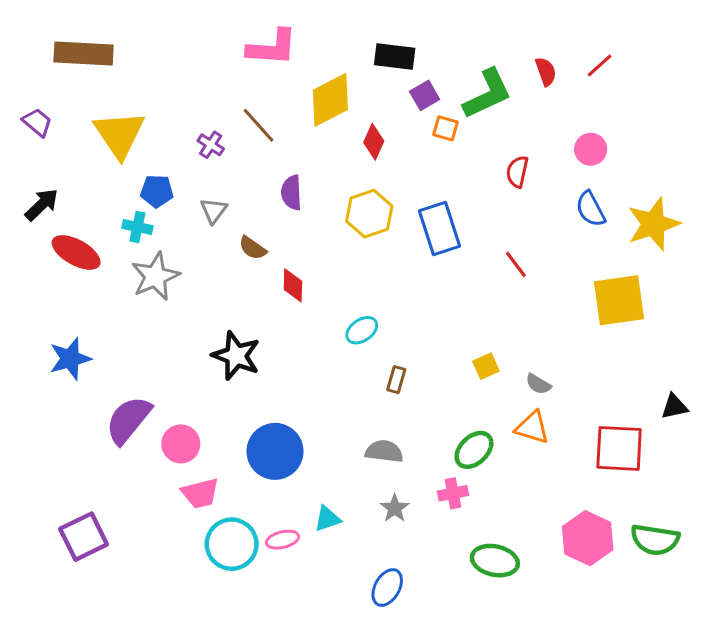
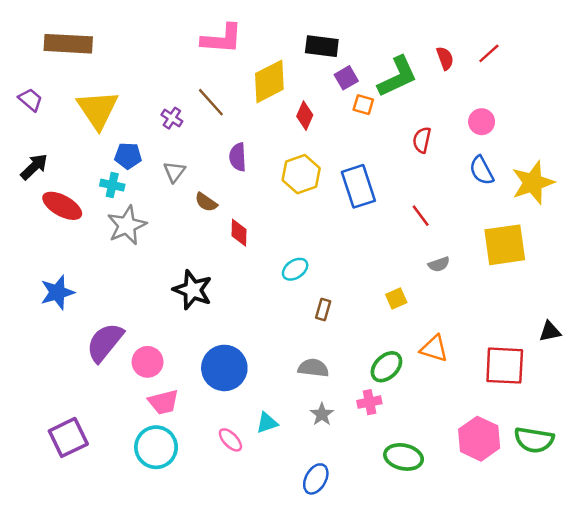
gray semicircle: (538, 384) -> (439, 264), moved, turned -50
pink ellipse: (282, 540) -> (230, 440), turned 60
cyan circle: (232, 544) -> (156, 447), moved

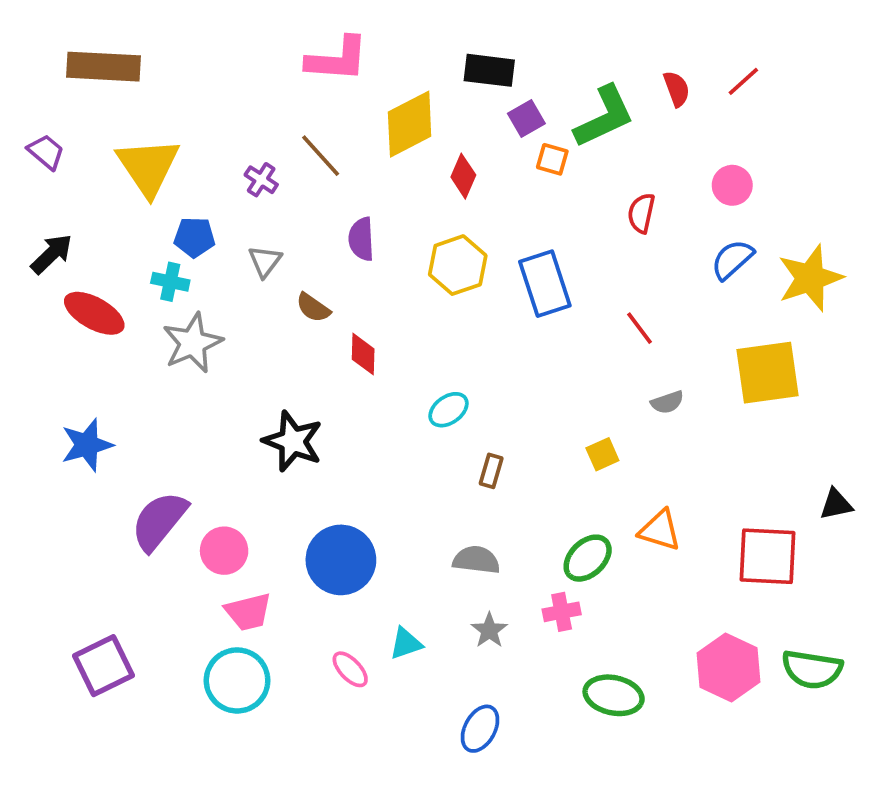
blue semicircle: (482, 170) -> (732, 259), turned 76

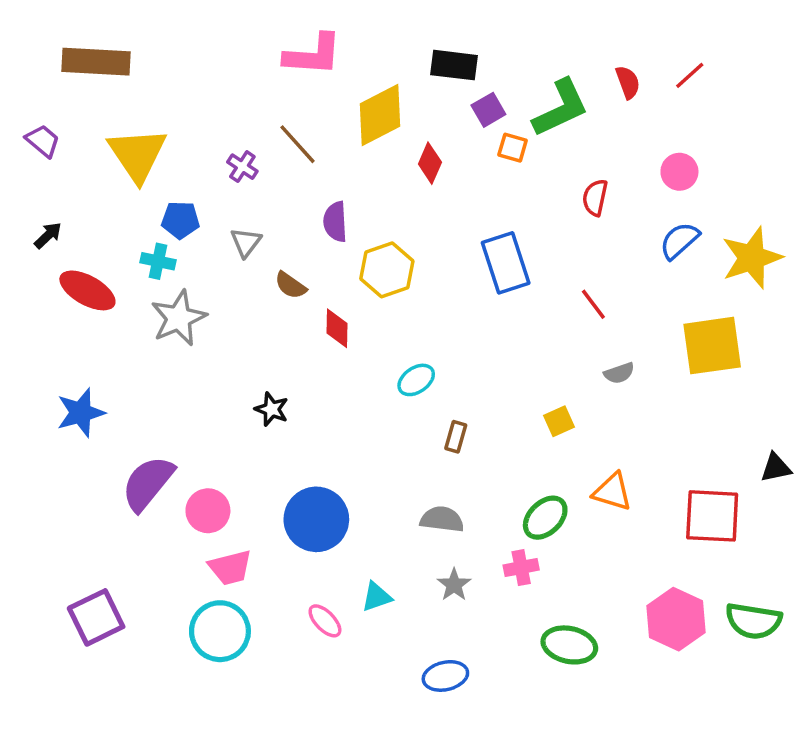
black arrow: (52, 254) -> (48, 235), size x0.7
yellow hexagon: (458, 265) -> (387, 270), moved
black star: (293, 441) -> (272, 409), size x0.6
blue ellipse: (480, 729) -> (445, 676), turned 48

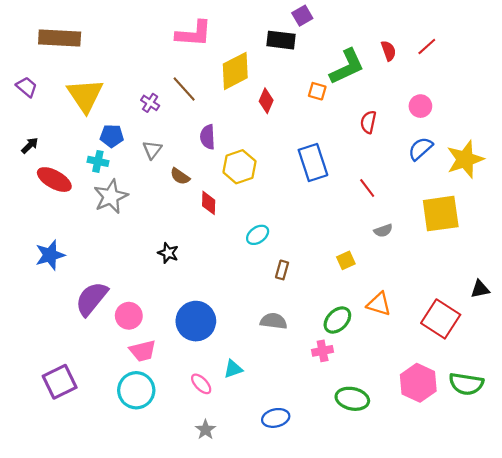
purple square: (488, 110) -> (302, 16), moved
red square: (712, 516) -> (441, 319), turned 30
gray star: (454, 585) -> (205, 430), moved

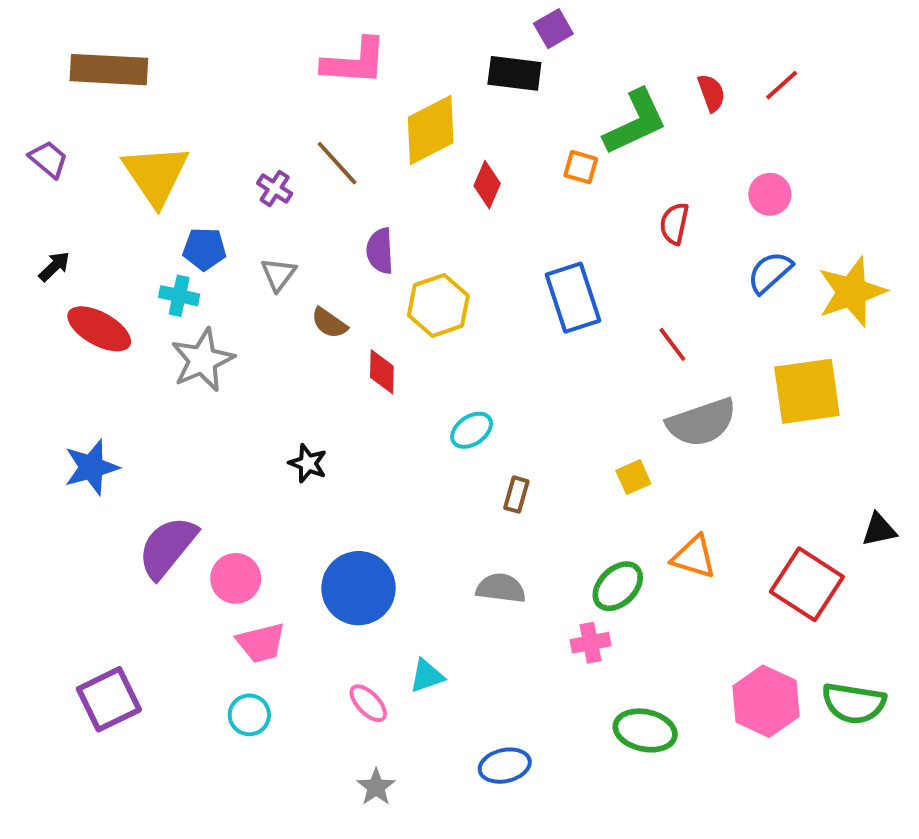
gray semicircle: (383, 231) -> (702, 422), size x2.0
cyan circle: (136, 390) -> (249, 715), size x0.6

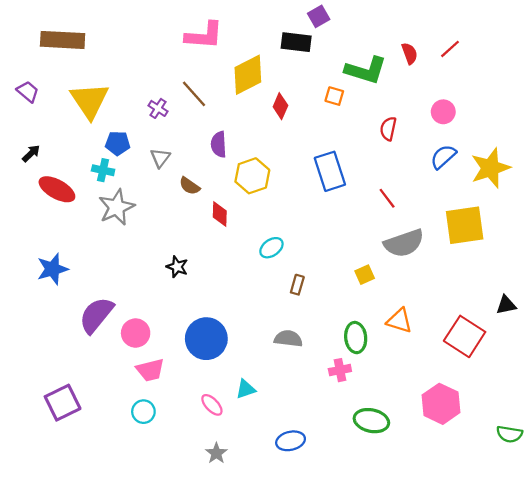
green L-shape: (635, 122) -> (366, 70), turned 42
green ellipse: (618, 586) -> (356, 338), turned -52
green semicircle: (854, 703) -> (510, 434), moved, size x0.7

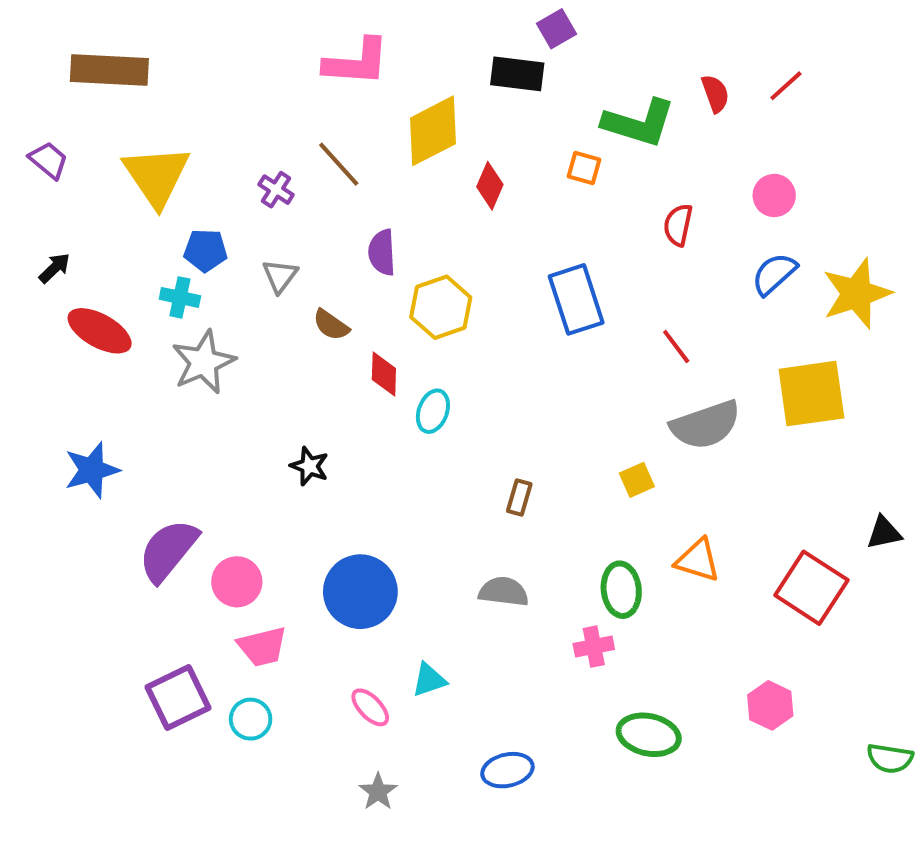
cyan ellipse: (271, 248) -> (433, 411), moved, turned -35
purple square: (63, 403) -> (178, 698), moved
pink hexagon: (441, 404) -> (770, 705), size x0.7

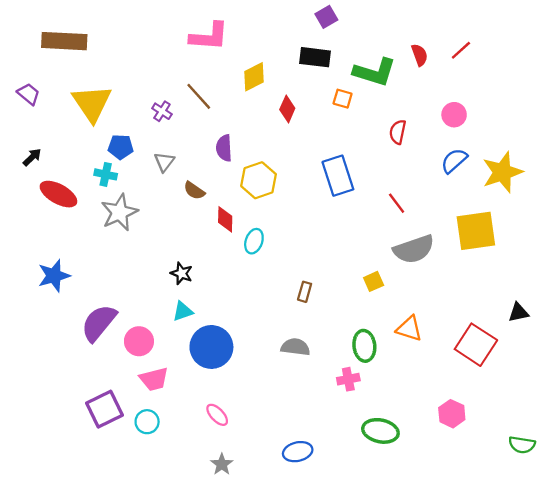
black rectangle: (517, 74) -> (315, 57), moved
yellow diamond: (433, 131) -> (254, 77), size x0.7
cyan triangle: (429, 680) -> (183, 311), moved

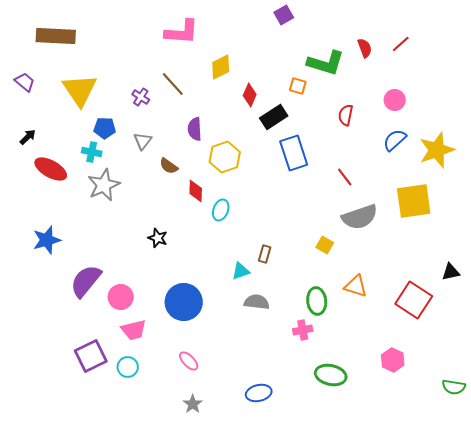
black rectangle: (315, 57) -> (274, 117), moved, turned -40
yellow square: (374, 281) -> (325, 245), turned -36
cyan triangle: (183, 311) -> (241, 271), moved

